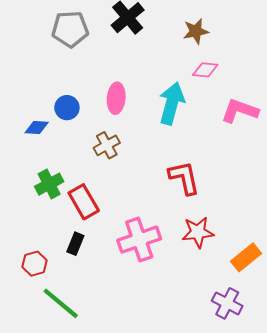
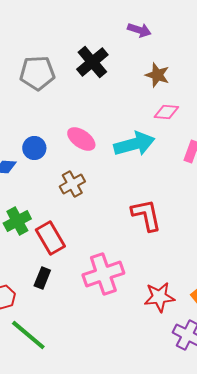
brown star: (196, 31) -> (157, 75), turned 30
pink ellipse: (116, 98) -> (81, 139), turned -60
cyan arrow: (172, 103) -> (134, 144), turned 60
red star: (198, 232) -> (159, 297), moved

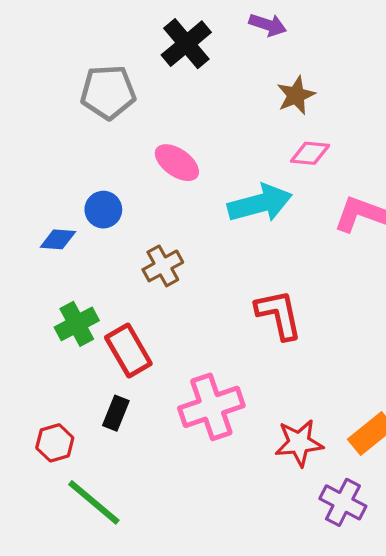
black cross: (92, 62) -> (186, 44), moved
brown star: (157, 75) -> (296, 95), turned 30
pink ellipse: (81, 139) -> (177, 163), moved

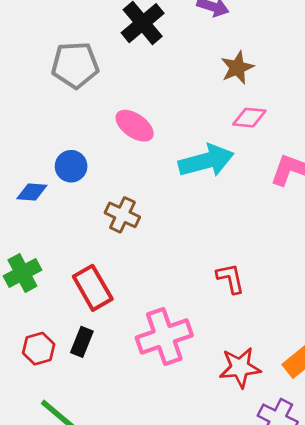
brown cross: (163, 266) -> (122, 215), turned -36
red L-shape: (279, 314) -> (230, 278), moved, size x0.7
green cross: (77, 324) -> (22, 273), moved
red hexagon: (55, 443) -> (39, 349), moved

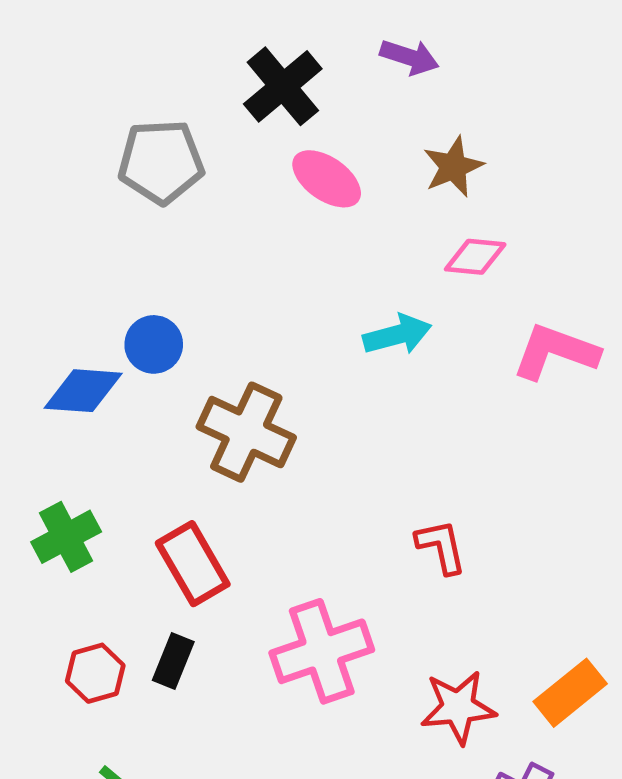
pink ellipse: (135, 126) -> (327, 179), moved
cyan arrow: (206, 161) -> (397, 335), size x0.7
blue diamond: (32, 192) -> (83, 391), size x1.4
brown cross: (122, 215) -> (246, 432), size x1.5

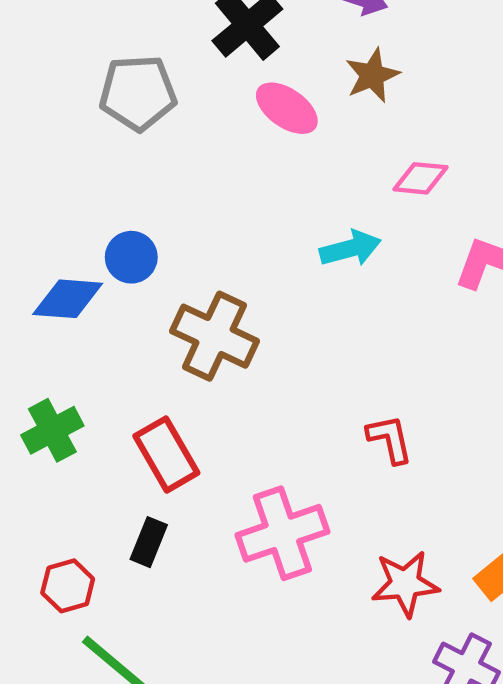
brown star: (453, 167) -> (372, 75), moved
red hexagon: (95, 673) -> (68, 586), moved

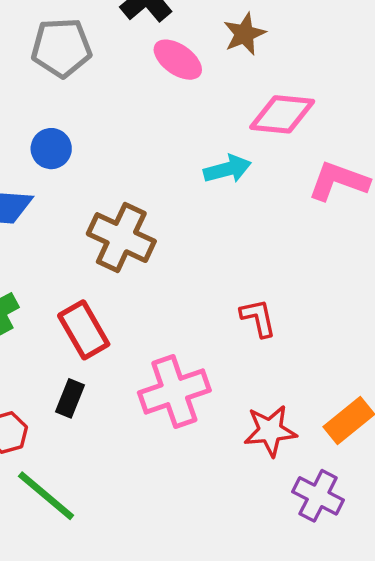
pink diamond: (420, 178) -> (282, 114), size x1.5
blue circle: (131, 257) -> (51, 149), moved

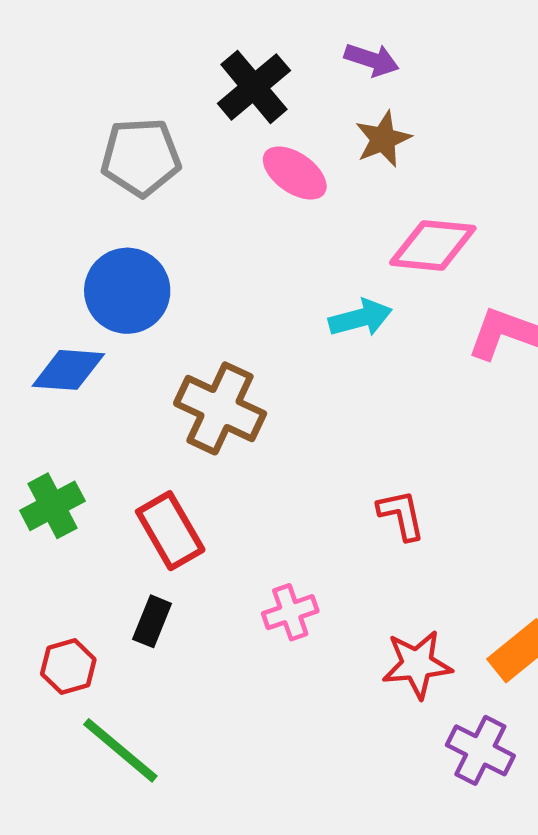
blue circle: (51, 149) -> (127, 291), size x1.6
pink cross: (174, 391) -> (290, 612), size x0.6

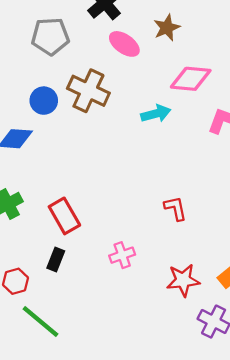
blue circle: (127, 291) -> (44, 101), size x0.7
brown cross: (220, 408) -> (88, 91), moved

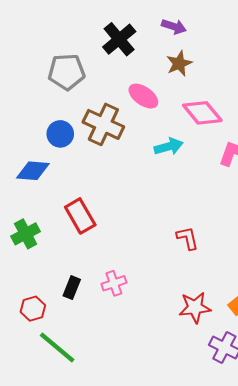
pink ellipse: (124, 44) -> (143, 96), moved
pink diamond: (191, 79) -> (202, 113), turned 45
red rectangle: (64, 216) -> (80, 216), moved
pink cross: (122, 255) -> (114, 283), moved

